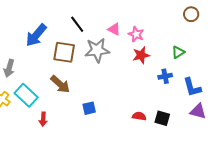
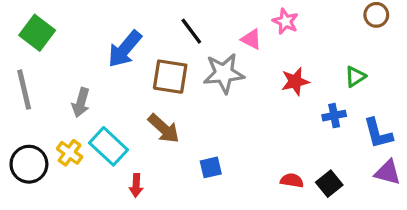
pink star: (136, 34) -> (285, 21), moved
black square: (162, 118) -> (329, 184), turned 35

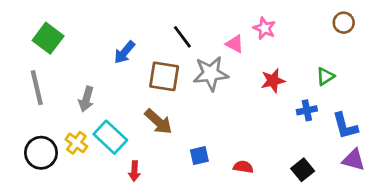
blue arrow: (125, 49) -> (124, 52), size x0.7
red semicircle: (292, 180) -> (243, 167), moved

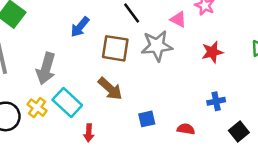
gray arrow: (86, 99) -> (46, 68), size x1.4
blue cross: (307, 110) -> (216, 101), moved

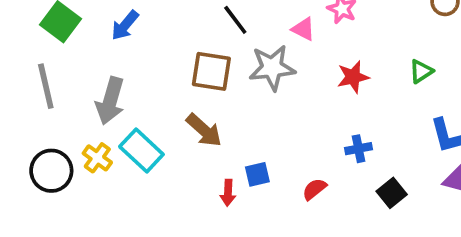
blue arrow: (80, 27) -> (125, 25), moved
red semicircle: (186, 129) -> (314, 189), turned -48
red arrow: (89, 133) -> (228, 193), moved

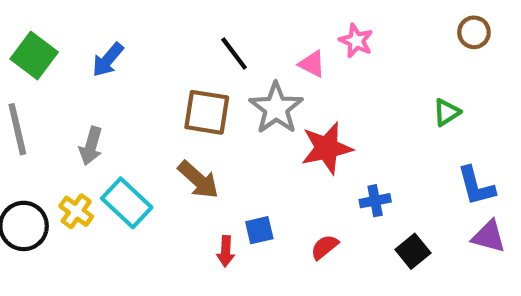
gray star: (272, 68) -> (276, 108), turned -30
red star: (353, 77) -> (327, 148), moved, size x1.4
gray arrow: (110, 101) -> (91, 146), size x0.7

